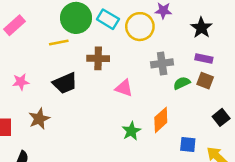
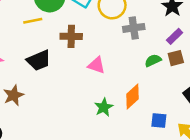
purple rectangle: (204, 58) -> (175, 36), turned -56
gray cross: (162, 63) -> (134, 28), moved
brown square: (205, 81) -> (176, 58), turned -35

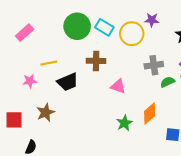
yellow line: (33, 21) -> (49, 63), moved
gray cross: (134, 28) -> (154, 65), moved

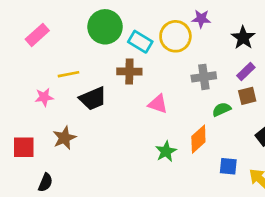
cyan rectangle: (104, 27) -> (140, 42), moved
green semicircle: (168, 82) -> (221, 109), moved

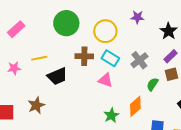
yellow circle: (175, 36) -> (105, 31), moved
cyan rectangle: (140, 42) -> (110, 58), moved
gray cross: (204, 77) -> (139, 60), turned -30
pink star: (44, 97) -> (14, 68), moved
green semicircle: (221, 109) -> (152, 84), turned -32

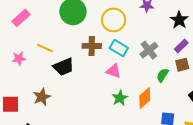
yellow line: (39, 58) -> (45, 48), turned 35
green star: (111, 115) -> (120, 98), moved

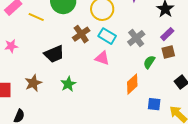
brown cross: (92, 46) -> (81, 34), turned -36
yellow line: (45, 48) -> (36, 17), moved
green star: (120, 98) -> (68, 84), moved

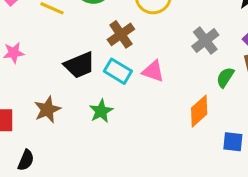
cyan rectangle: (107, 36) -> (118, 71), moved

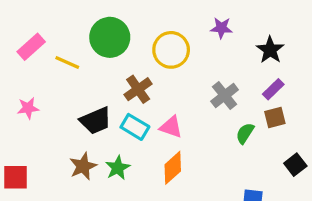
brown star: (47, 110) -> (83, 166), moved
orange diamond: (199, 111) -> (173, 168), moved

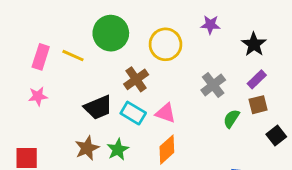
pink rectangle: (31, 47) -> (41, 57), moved, turned -30
black square: (295, 165) -> (276, 135), moved

